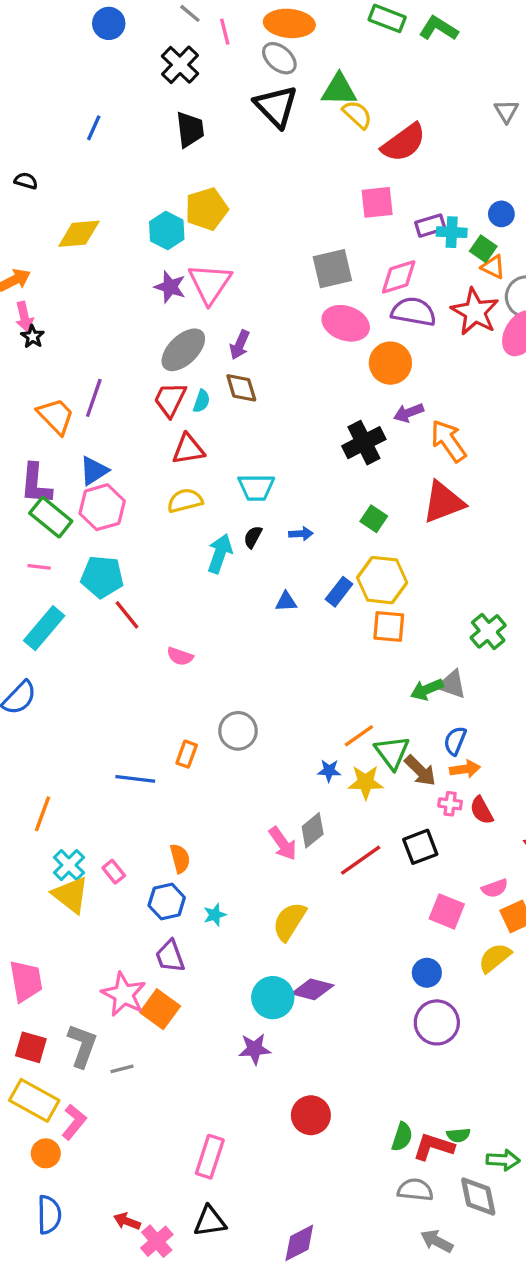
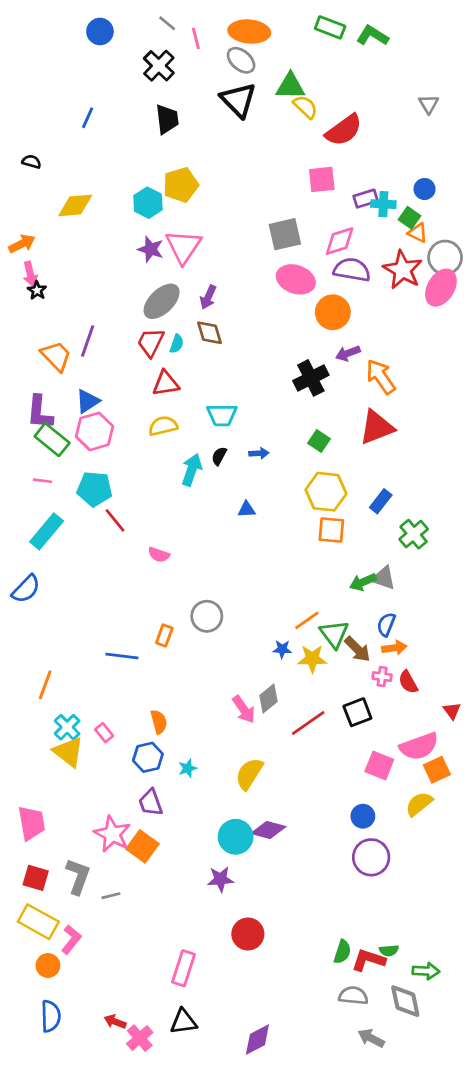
blue rectangle: (339, 592) -> (381, 501), moved
pink semicircle: (495, 888) -> (419, 746), size x1.8
red circle: (311, 1115) -> (248, 934), moved

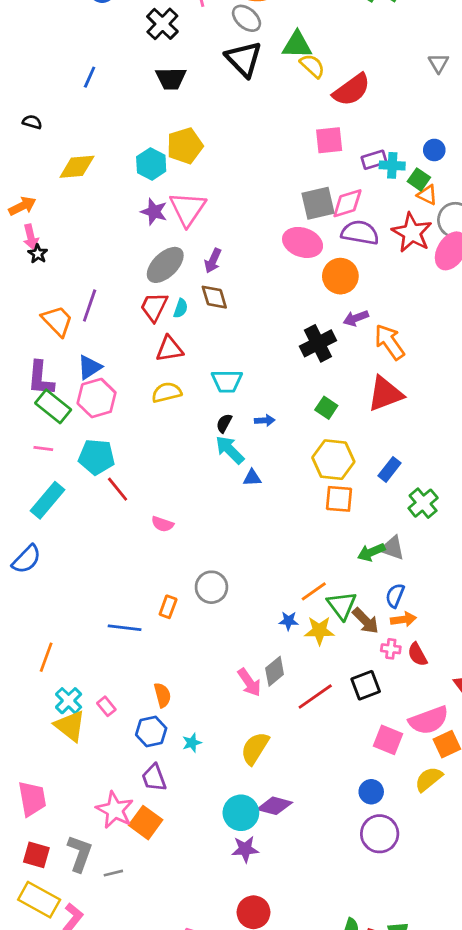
black trapezoid: (167, 119) -> (171, 79), turned 96
gray square: (285, 234) -> (318, 203), moved
cyan arrow: (192, 470) -> (230, 450), moved, turned -64
purple star: (220, 879) -> (245, 849), moved

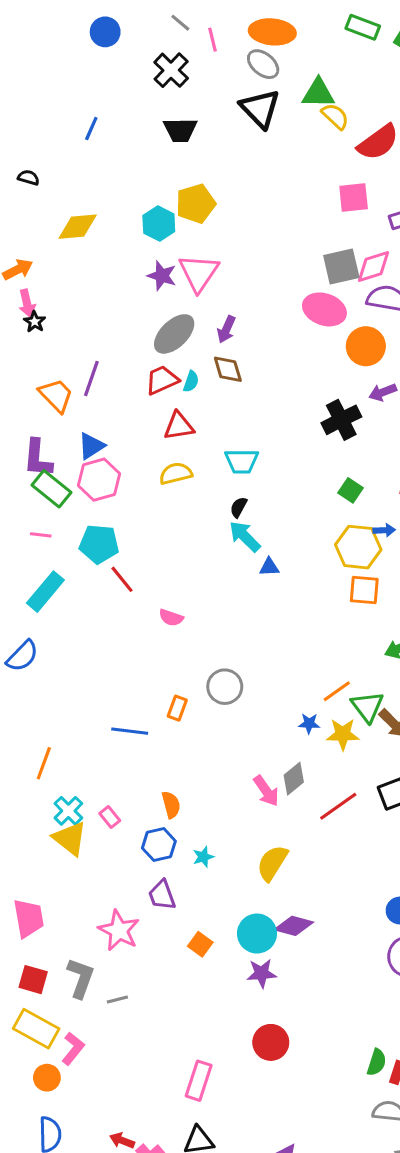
red trapezoid: (154, 307) -> (162, 380), turned 40
blue arrow: (265, 420) -> (384, 530), moved
orange square: (146, 823) -> (200, 944), moved, size x0.7

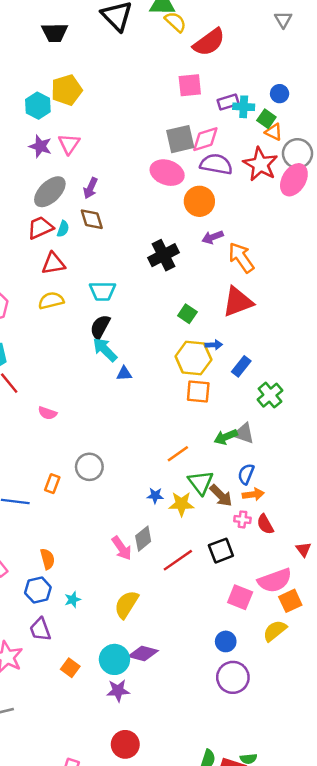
pink triangle: (199, 273) -> (69, 144), size x0.7
black cross: (341, 420) -> (164, 255), moved
black semicircle: (239, 507) -> (100, 327), size x1.5
orange line: (337, 691) -> (178, 454), moved

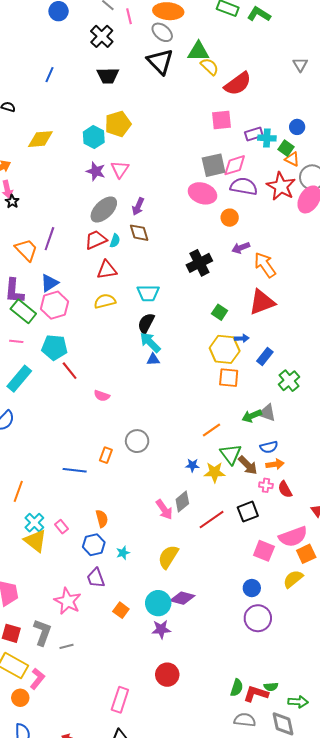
orange circle: (199, 201) -> (230, 218), size x0.7
blue triangle: (124, 374) -> (153, 360), moved
blue semicircle: (246, 474) -> (269, 447), turned -126

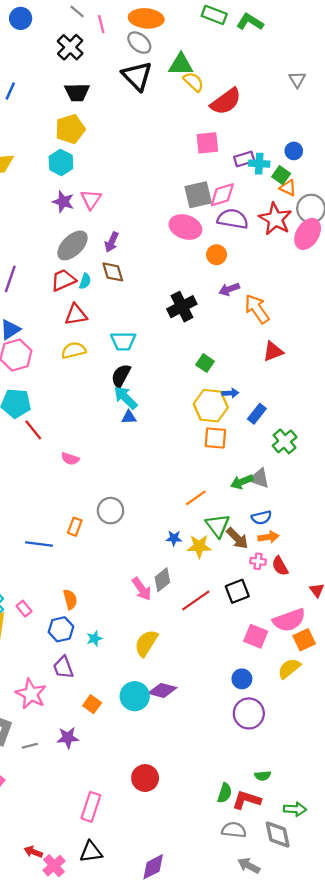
yellow pentagon: (118, 124) -> (70, 129), moved
red triangle: (262, 302) -> (273, 352), moved, size x0.7
purple star: (161, 629) -> (68, 738), moved
green semicircle: (271, 687) -> (263, 776), moved

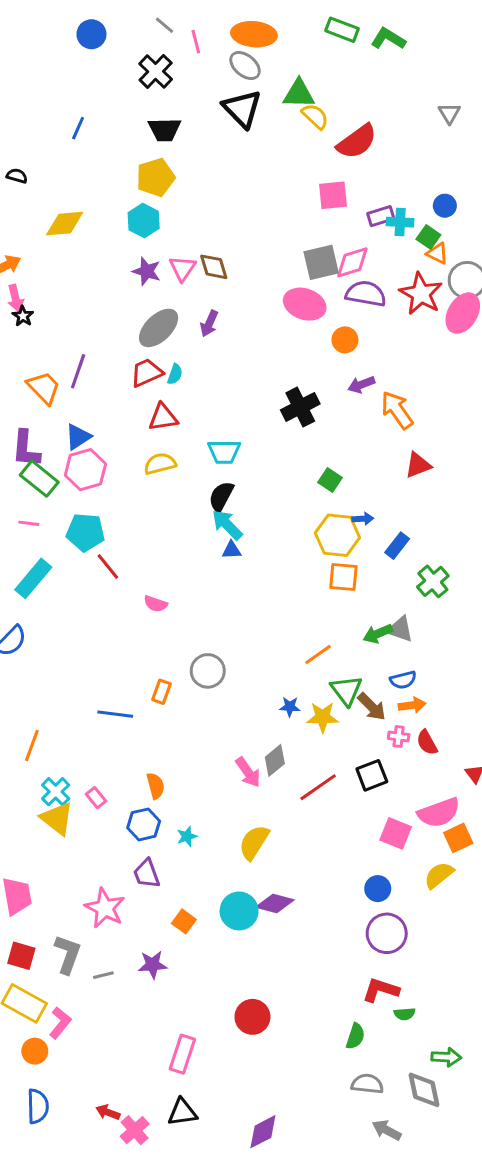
brown diamond: (113, 272) -> (214, 267), moved
red L-shape: (247, 800) -> (381, 990), moved

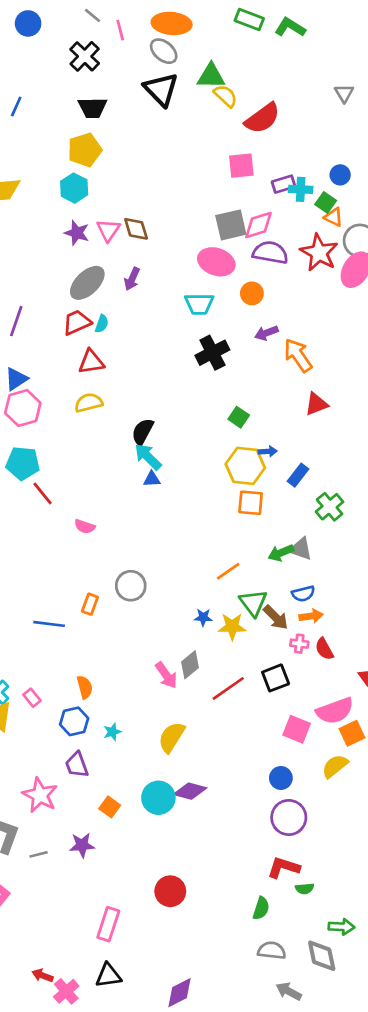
cyan trapezoid: (224, 452) -> (199, 304), moved

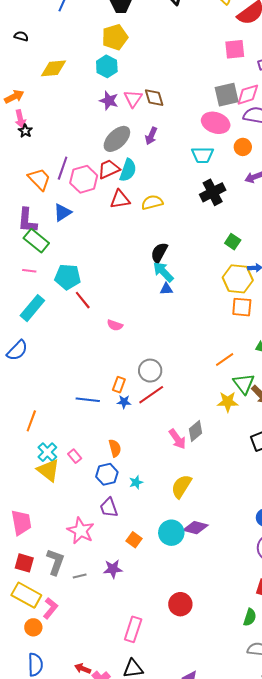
cyan semicircle: (102, 324) -> (128, 170), size x1.6
yellow semicircle: (89, 403) -> (152, 202), moved
pink hexagon: (23, 408) -> (84, 179), moved
blue star: (203, 617) -> (124, 402), moved
red line: (228, 688) -> (151, 395), moved

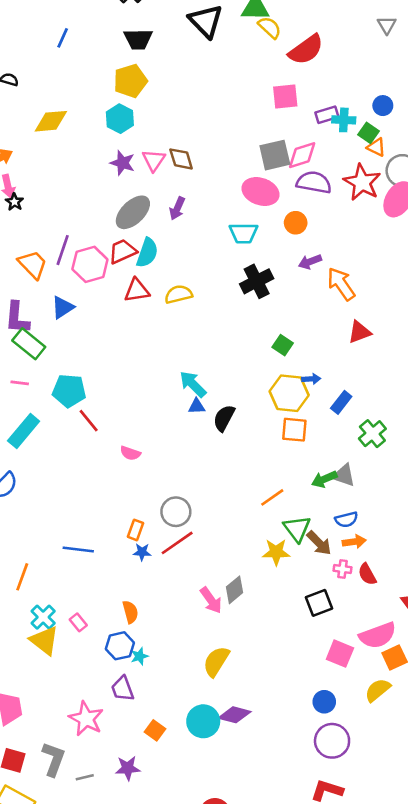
black semicircle: (159, 253) -> (224, 418), moved
blue line: (88, 400) -> (78, 549), moved
cyan star: (136, 482) -> (139, 656), moved

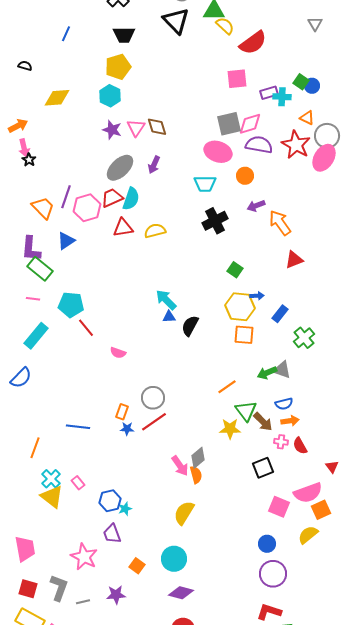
green square: (369, 133) -> (301, 82), moved
orange semicircle: (130, 612) -> (196, 475), moved
purple diamond: (234, 715) -> (181, 593), moved

